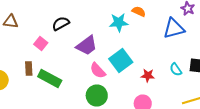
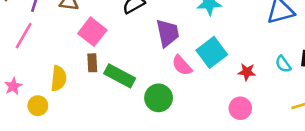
pink square: (41, 44) -> (92, 32), moved, size x1.5
purple trapezoid: (87, 46) -> (168, 33), turned -65
green circle: (97, 96) -> (159, 98), moved

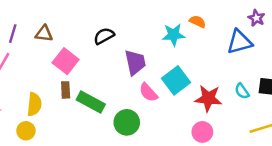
red star: (247, 72) -> (208, 98), size x1.6
yellow circle: (38, 106) -> (26, 131), moved

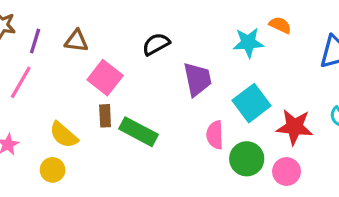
pink semicircle: (148, 92) -> (215, 135), moved, turned 40
yellow semicircle: (34, 104) -> (64, 135), turned 125
green circle: (127, 122) -> (247, 159), moved

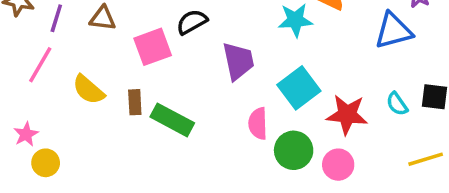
pink square: (105, 78) -> (153, 47), moved, turned 32
yellow semicircle: (64, 135) -> (88, 90), moved
yellow circle: (53, 170) -> (46, 163), moved

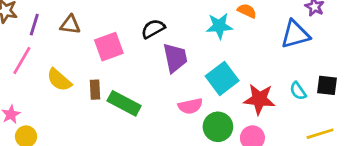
black semicircle: (192, 22) -> (153, 29), moved
pink semicircle: (258, 124) -> (190, 106), turned -100

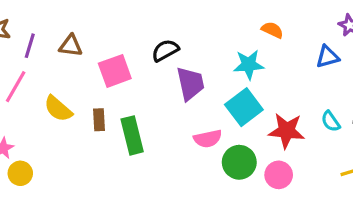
cyan star: (219, 26) -> (249, 65), moved
blue triangle: (295, 34) -> (327, 57), size x0.7
green rectangle: (124, 103) -> (132, 135), turned 48

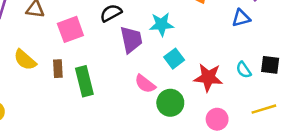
cyan star: (249, 65) -> (161, 24), moved
cyan square: (244, 107) -> (174, 59), size x0.7
pink semicircle: (208, 139) -> (145, 84), turned 50
pink circle: (279, 175) -> (217, 119), moved

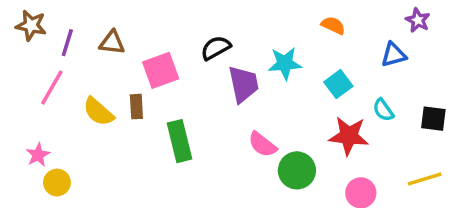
cyan square: (174, 59) -> (338, 84), moved
brown rectangle: (58, 69) -> (136, 107), moved
cyan semicircle: (244, 70) -> (383, 110), moved

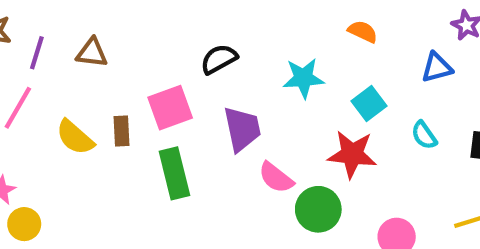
pink square: (161, 70) -> (170, 108), moved
purple trapezoid: (243, 84) -> (242, 129), moved
red star: (349, 136) -> (352, 154), moved

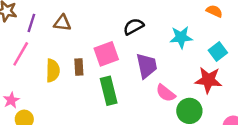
yellow semicircle: (75, 137) -> (53, 71), turned -130

